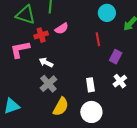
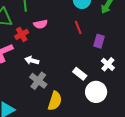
pink semicircle: (62, 29) -> (41, 24), turned 32
white rectangle: (90, 85) -> (80, 74), turned -32
white circle: (91, 112) -> (96, 92), moved

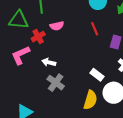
yellow semicircle: (55, 101) -> (90, 100), moved

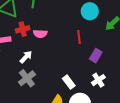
pink semicircle: (57, 26) -> (40, 34), moved
white arrow: (49, 62) -> (26, 57), turned 104

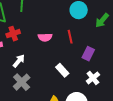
pink semicircle: (40, 34) -> (45, 37), moved
white rectangle: (69, 82) -> (62, 70), moved

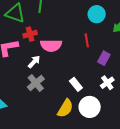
pink semicircle: (45, 37) -> (51, 45), moved, size x1.5
white rectangle: (62, 70) -> (76, 84), moved

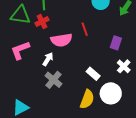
red cross: (30, 34) -> (42, 21), moved
red line: (87, 40) -> (85, 29), moved

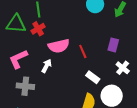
red line: (85, 29) -> (83, 51), moved
gray cross: (54, 80) -> (25, 86), moved, turned -30

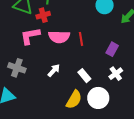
red line: (83, 51) -> (81, 39), moved
pink L-shape: (18, 59) -> (30, 36), moved
white arrow: (47, 66) -> (54, 70), moved

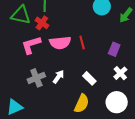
red cross: (43, 15) -> (42, 23), turned -32
gray cross: (17, 68) -> (36, 78), moved, turned -36
white circle: (98, 98) -> (117, 102), moved

